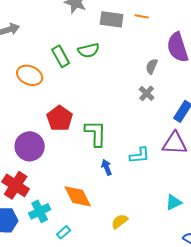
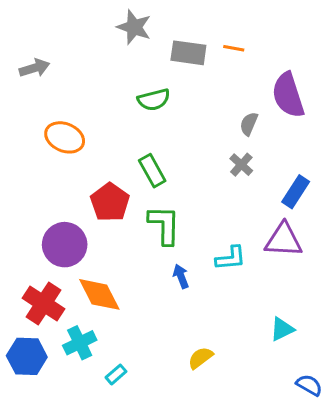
green rectangle: (61, 56) -> (152, 171), moved
orange diamond: (78, 196) -> (99, 294), moved

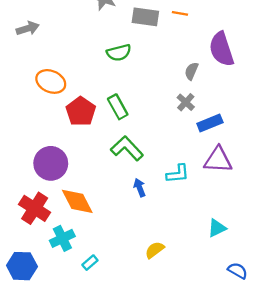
blue rectangle: (296, 192) -> (210, 123), moved, turned 35
red pentagon: (110, 202) -> (81, 111), moved
green L-shape: (164, 225) -> (127, 148), turned -44
blue hexagon: (27, 356) -> (22, 266), moved

